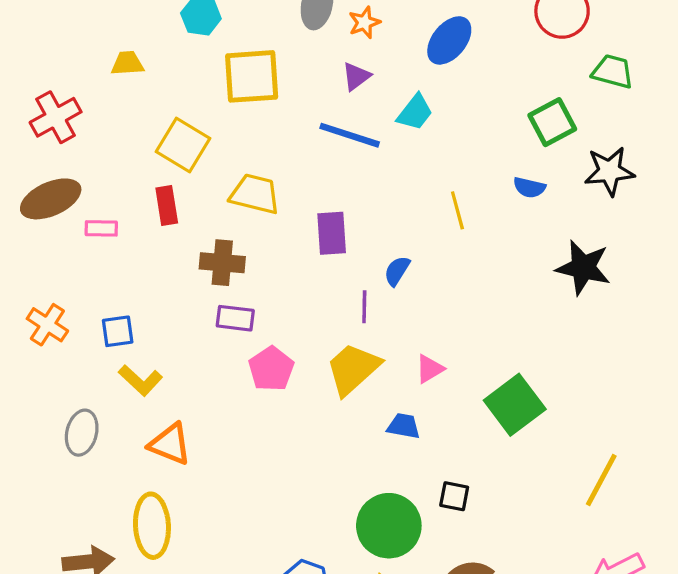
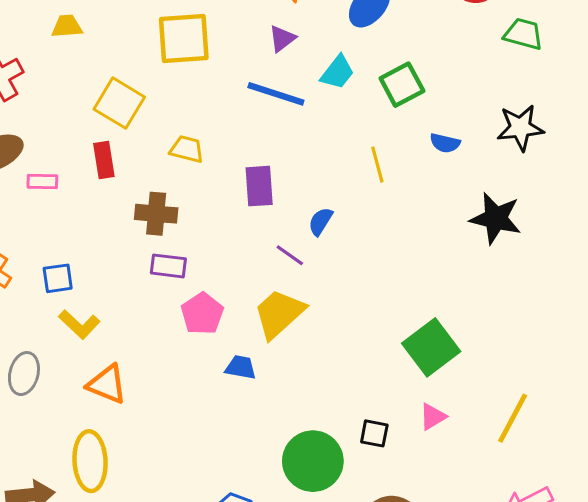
green square: (552, 122) -> (402, 85), moved
yellow trapezoid: (255, 194) -> (187, 149), size x0.7
purple line: (364, 307) -> (290, 255), turned -56
pink triangle: (430, 369) -> (433, 417), moved
blue trapezoid: (404, 426) -> (241, 367), moved

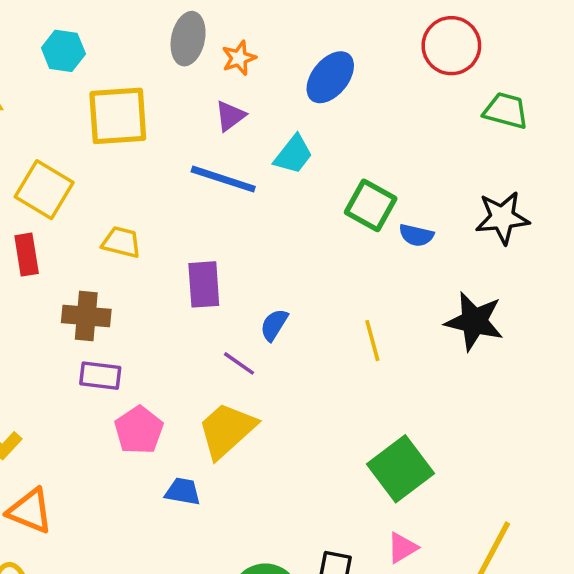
green square: (402, 85) -> (371, 205), moved, turned -33
yellow line: (377, 165) -> (372, 341), moved

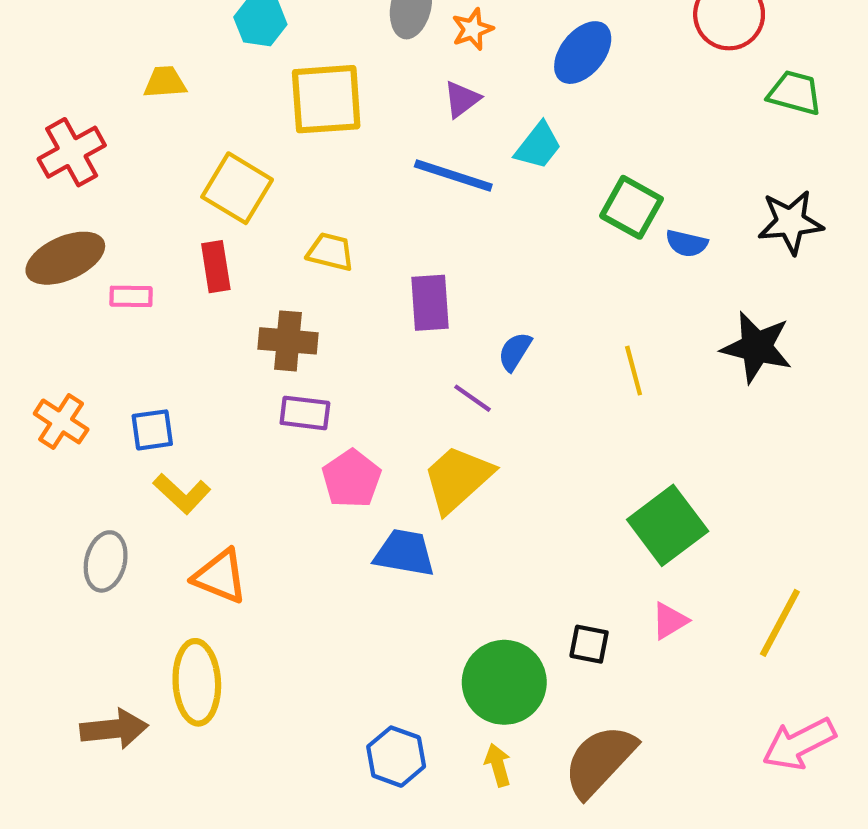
blue trapezoid: (183, 492) -> (405, 553), size x1.4

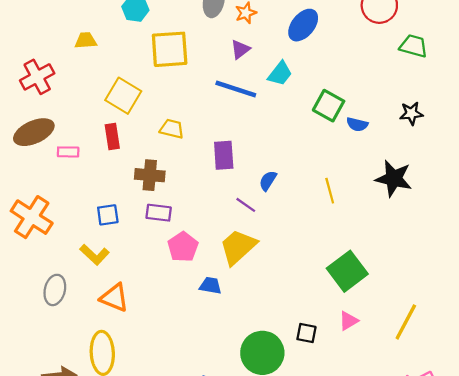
black star: (791, 222) -> (411, 113), size x0.7
orange cross: (61, 421) -> (32, 217), size x1.5
blue square: (152, 430) -> (108, 215), moved
blue trapezoid: (405, 553) -> (210, 286), size x0.7

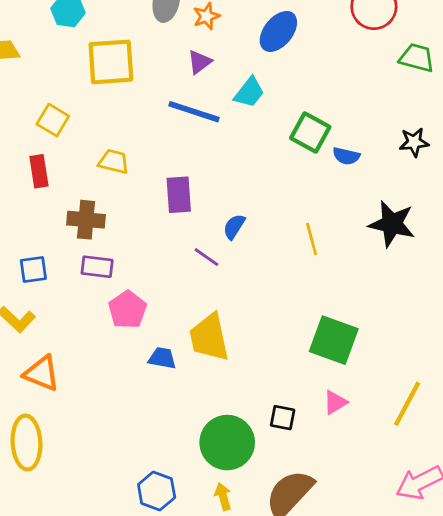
yellow square: (123, 96) -> (53, 120), size x0.7
yellow trapezoid: (238, 247) -> (209, 337), moved, turned -60
green square: (347, 271) -> (334, 340), turned -33

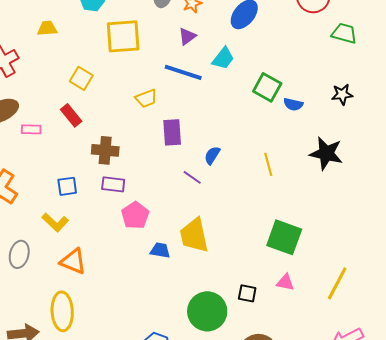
yellow trapezoid: (114, 162) -> (146, 98), moved, turned 145
red rectangle: (39, 171) -> (71, 115), turned -30
pink triangle: (335, 402) -> (285, 282), turned 42

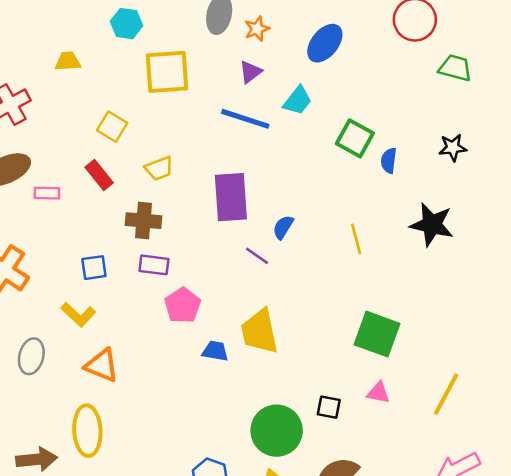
yellow trapezoid: (146, 98) -> (159, 168), moved
blue semicircle: (293, 104) -> (389, 161), turned 84
purple rectangle: (172, 132) -> (231, 197), size x1.4

